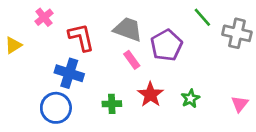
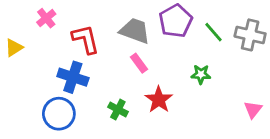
green line: (202, 17) -> (214, 32), moved
purple pentagon: (166, 45) -> (176, 21), moved
green star: (190, 99) -> (201, 74), moved, turned 30
green cross: (112, 104) -> (118, 109), turned 30

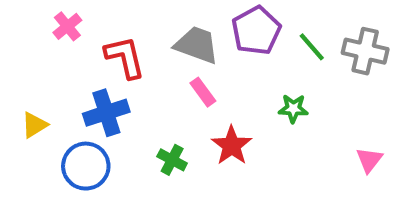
yellow triangle: (14, 48) -> (34, 125), moved
blue cross: (73, 77) -> (106, 113), turned -36

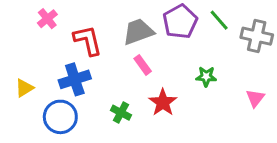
gray trapezoid: (197, 45) -> (138, 32), turned -40
green line: (312, 47) -> (219, 20), moved
pink triangle: (369, 160) -> (255, 98), moved

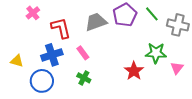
pink rectangle: (143, 65) -> (83, 53), moved
green star: (206, 76) -> (156, 53), moved, size x1.5
yellow triangle: (24, 88) -> (17, 61), turned 48
red star: (163, 102) -> (134, 71), moved

